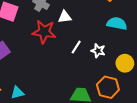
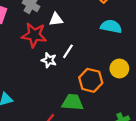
white star: (98, 51) -> (49, 60), moved
orange hexagon: (108, 87) -> (91, 80), moved

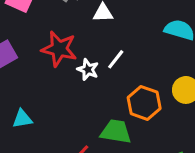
red star: (34, 35) -> (59, 49), moved

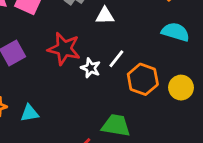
orange hexagon: (144, 103) -> (143, 79), moved

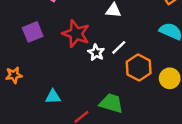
cyan triangle: (30, 113) -> (53, 97), moved

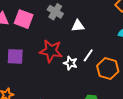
purple square: (33, 32) -> (15, 56), turned 36

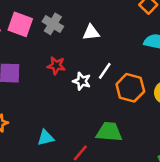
gray cross: (55, 12) -> (53, 24), moved
red star: (51, 51) -> (56, 66), size x0.6

